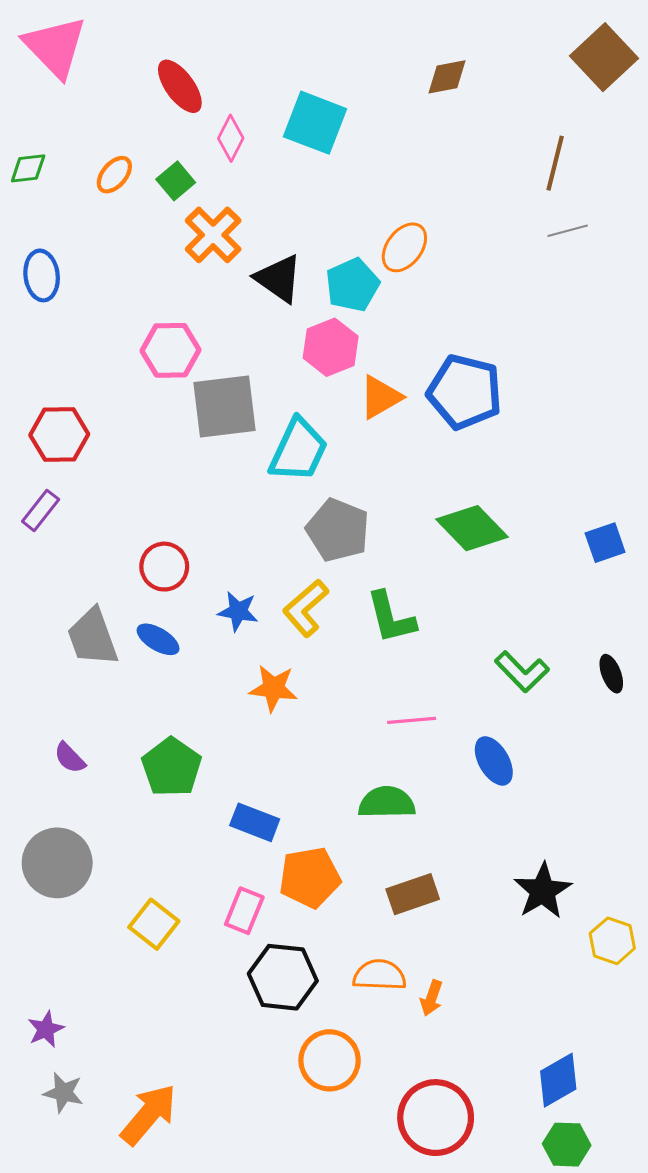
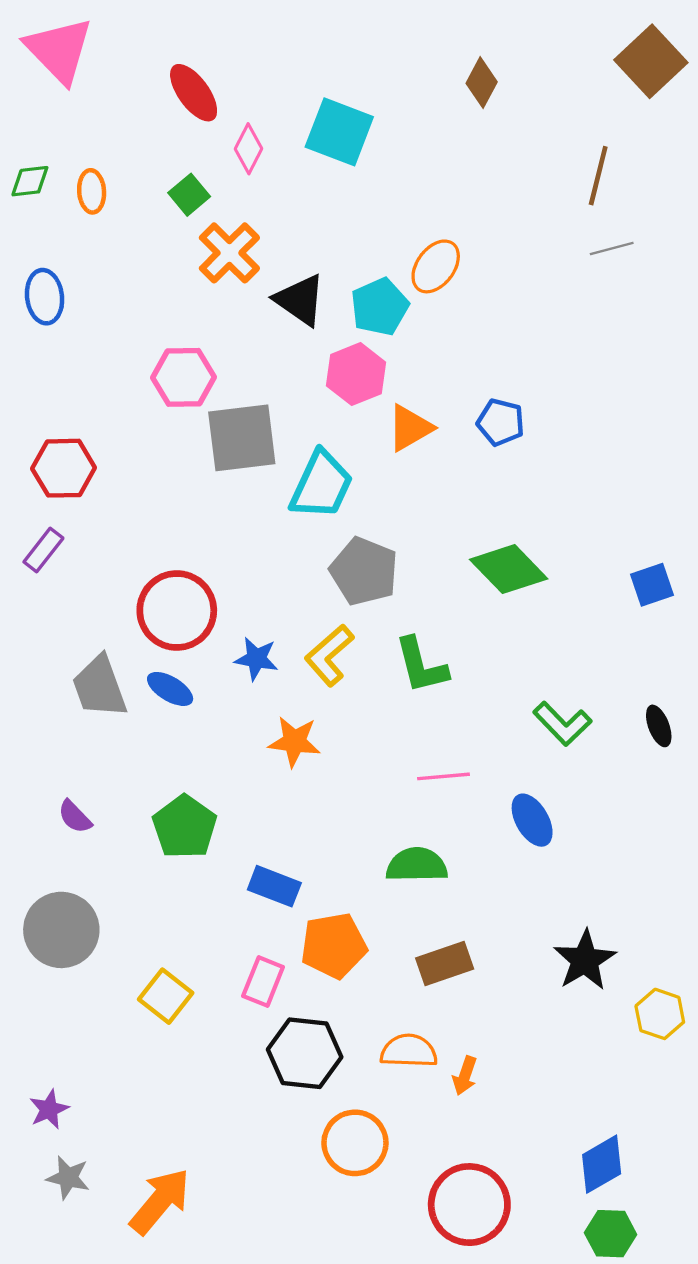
brown diamond: (447, 77) -> (482, 83), turned -51
orange ellipse: (114, 175) -> (92, 191), moved, turned -45
blue pentagon: (465, 392) -> (501, 422), size x0.6
red circle: (164, 567) -> (177, 611), size x1.5

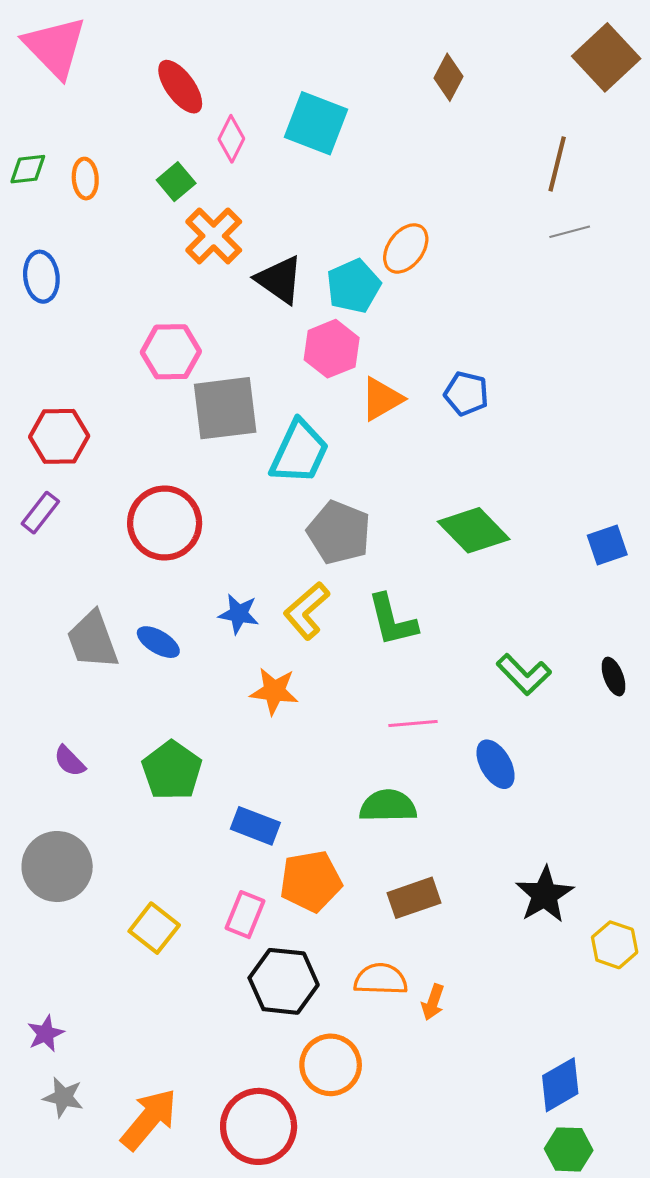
red circle: (177, 611) -> (165, 523), moved
red circle: (469, 1205) -> (259, 1126), moved

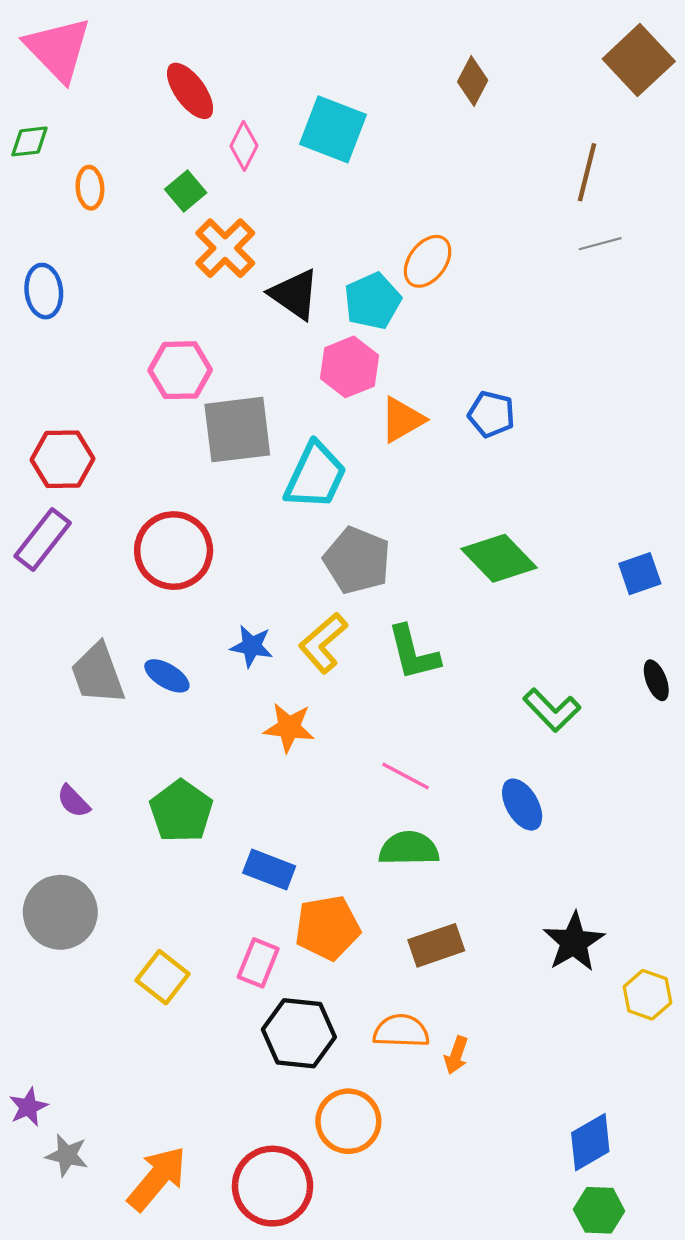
green diamond: (28, 169) -> (29, 141), moved
purple rectangle: (40, 513) -> (43, 540), size x1.4
black ellipse: (613, 677) -> (656, 680), moved
pink line: (413, 723) -> (406, 776), moved, turned 33
purple star: (46, 1034) -> (28, 1107), moved

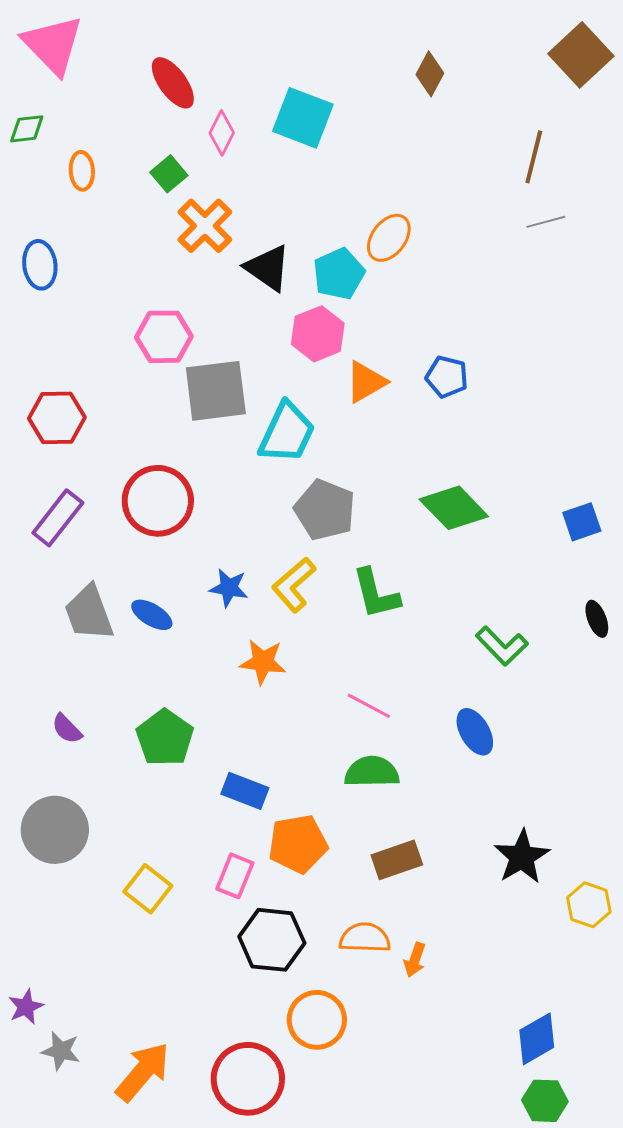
purple rectangle: (43, 540) -> (58, 518), moved

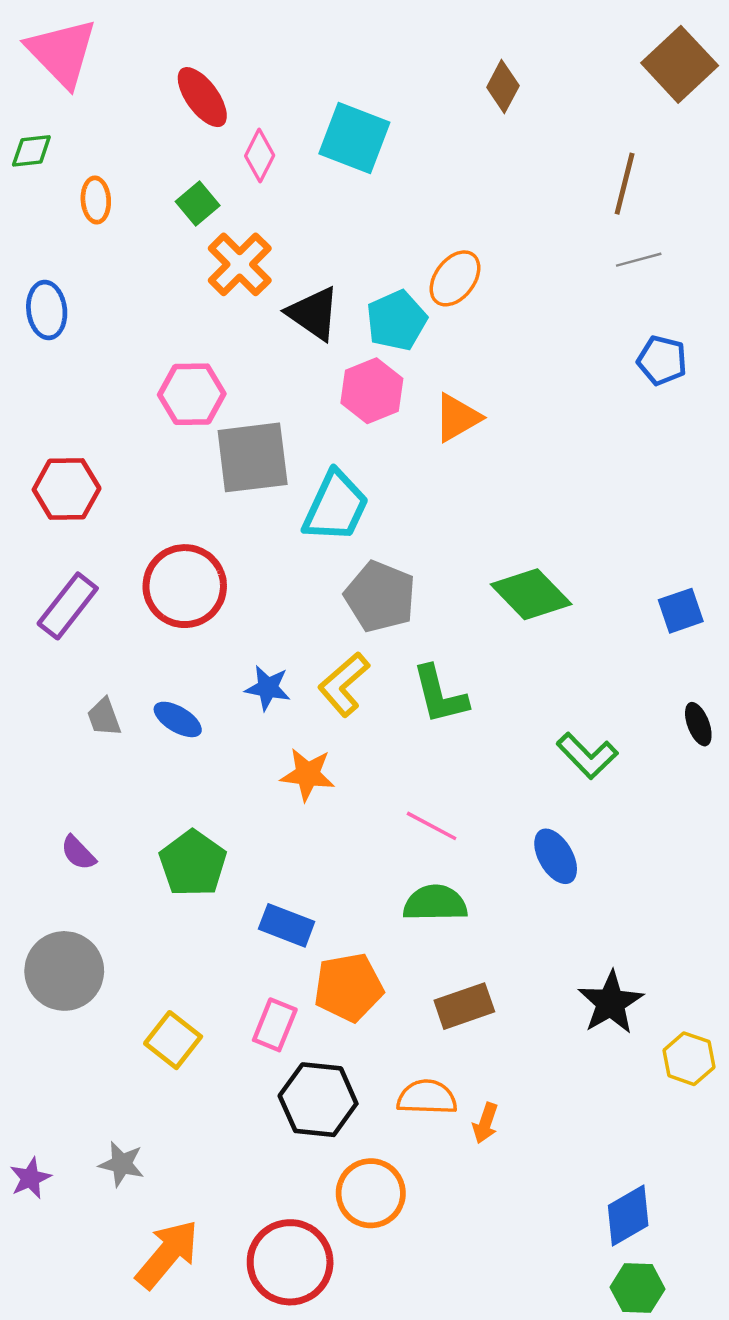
blue pentagon: (447, 377) -> (662, 360), moved
orange triangle: (366, 382) -> (457, 418), moved
gray trapezoid: (89, 613) -> (104, 717), size x0.6
gray star: (61, 1051) -> (122, 1164), moved

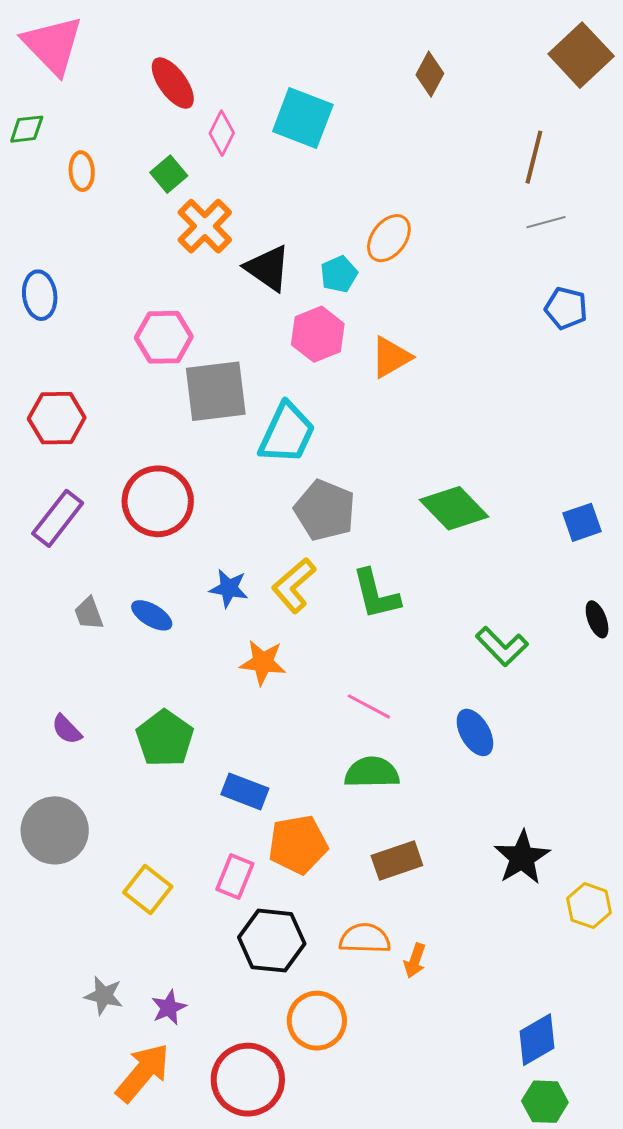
blue ellipse: (47, 310) -> (40, 295), moved
cyan pentagon: (396, 321) -> (339, 274), size x0.7
purple star: (30, 1178) -> (169, 1008), moved

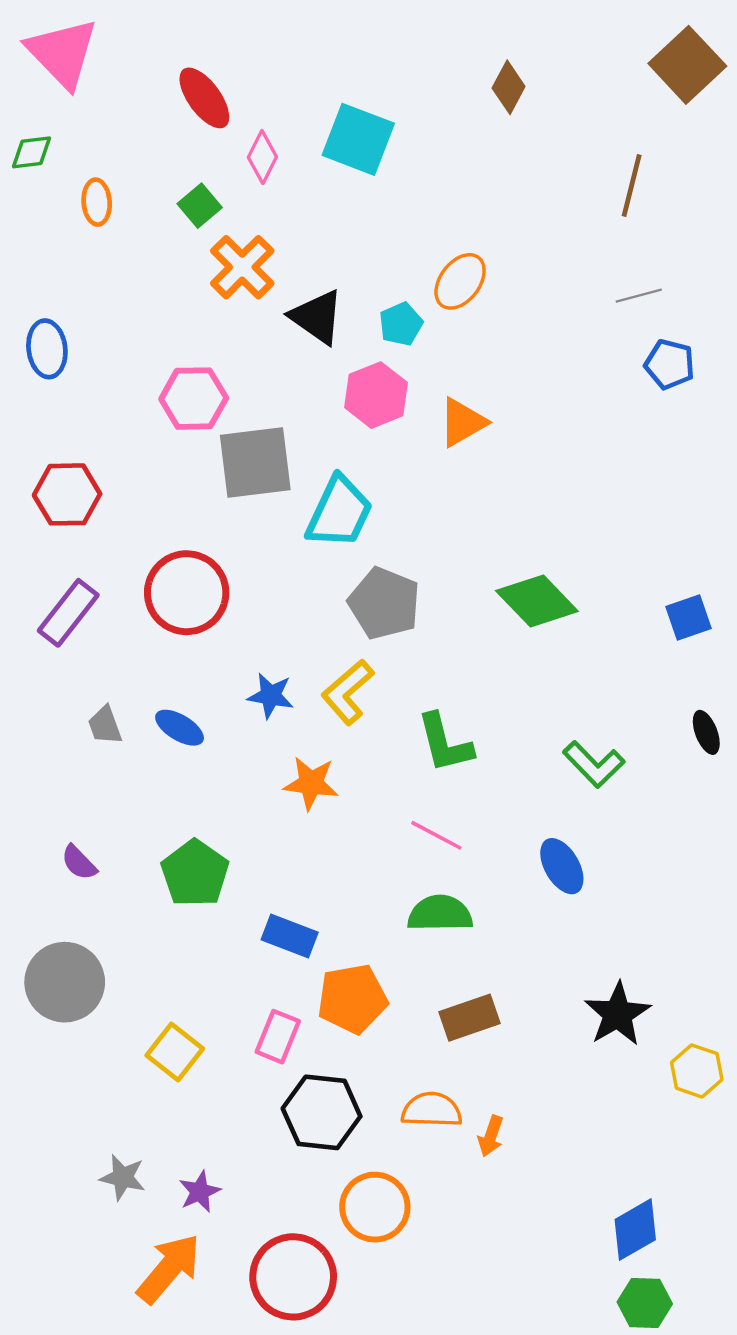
gray line: (546, 222) -> (639, 296), moved
green L-shape: (376, 594) -> (445, 743), moved

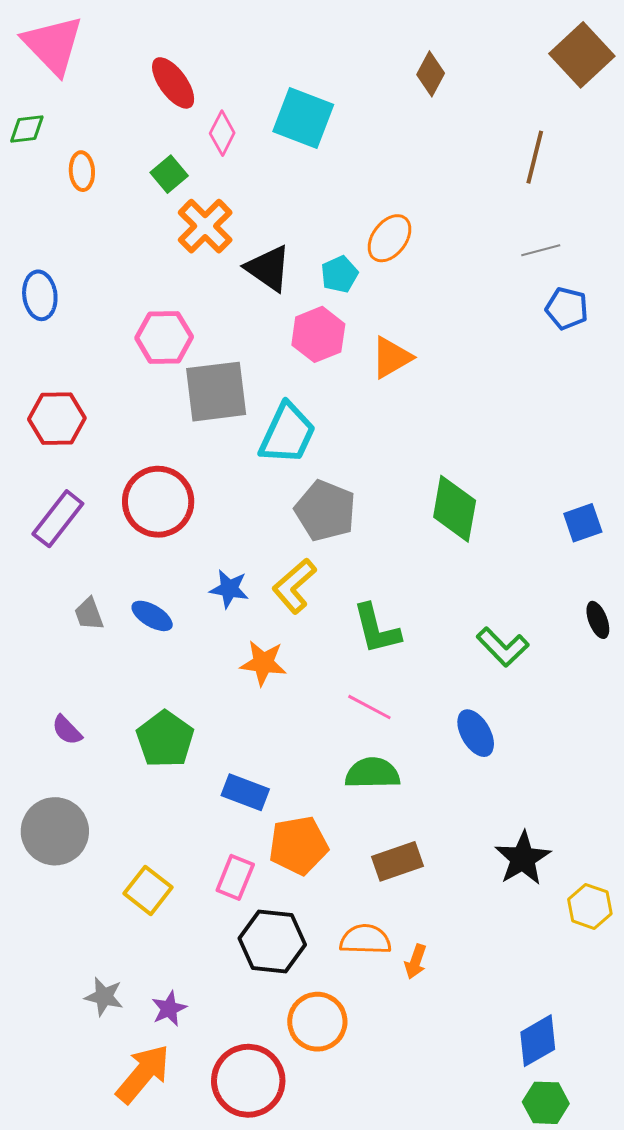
green diamond: (537, 601) -> (455, 509), turned 54

